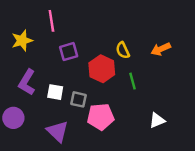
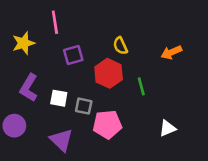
yellow semicircle: (123, 50) -> (120, 46), moved

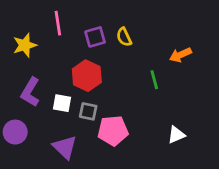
yellow semicircle: (120, 46) -> (124, 37), moved
purple square: (73, 55) -> (95, 37), moved
red hexagon: (109, 73) -> (87, 76), moved
green line: (141, 86) -> (154, 80), moved

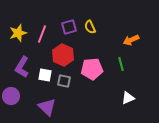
pink line: (58, 23) -> (42, 34), moved, turned 30
green line: (154, 80) -> (121, 64), moved
pink pentagon: (113, 131) -> (92, 69), moved

